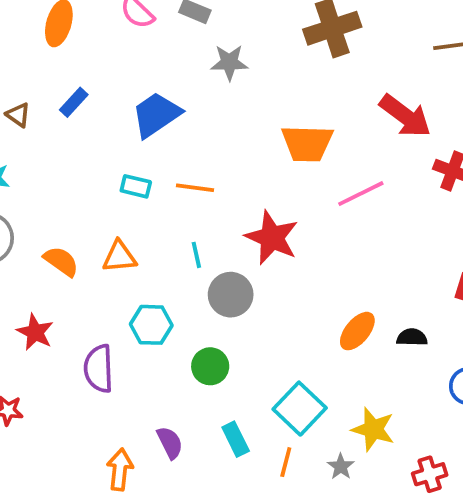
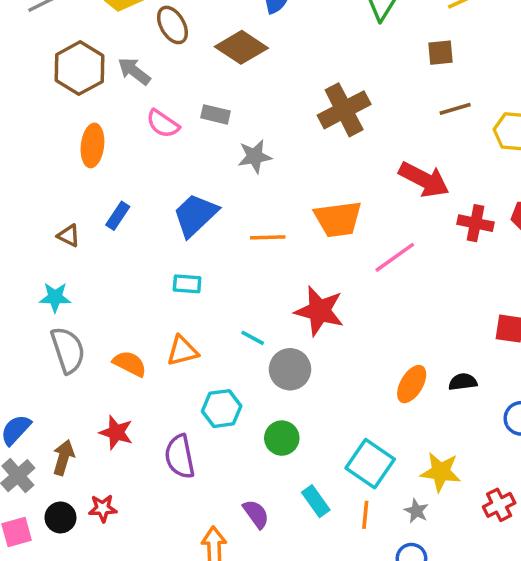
orange line: (195, 188) -> (268, 237), moved
cyan line: (196, 255) -> (253, 338), turned -40

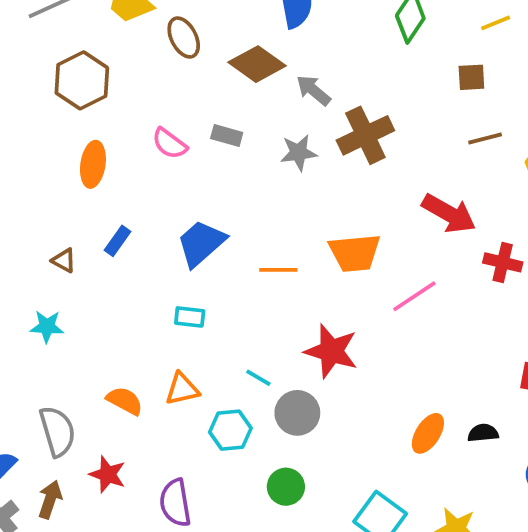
gray arrow: (134, 71) -> (313, 90), moved
gray star: (255, 156) -> (298, 153), moved
gray semicircle: (68, 350) -> (57, 431), moved
cyan hexagon: (222, 409) -> (230, 430), moved

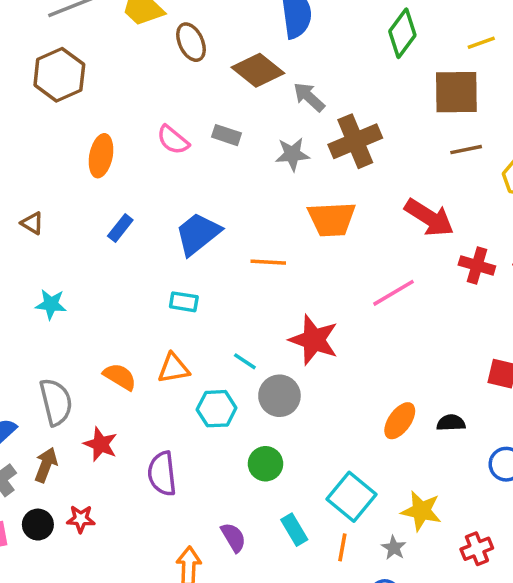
brown square: (471, 77) -> (456, 92), size x1.8
brown hexagon: (82, 80) -> (59, 75), moved
orange trapezoid: (355, 253) -> (332, 219), moved
brown triangle: (64, 260) -> (32, 223), moved

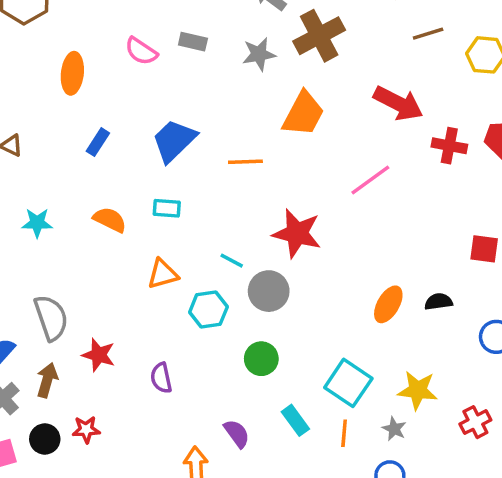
orange trapezoid: (332, 219) -> (303, 114), turned -54
orange semicircle: (120, 377) -> (110, 220), moved
purple semicircle: (162, 474) -> (161, 378), size x0.7

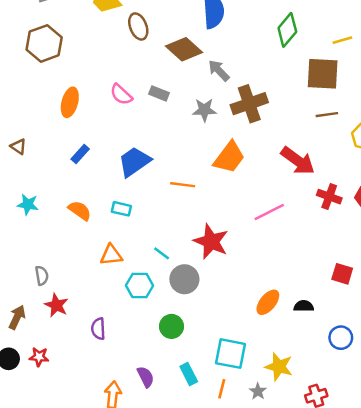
gray semicircle: (51, 318) -> (42, 276), moved, size x0.6
cyan square: (348, 383) -> (230, 354), turned -32

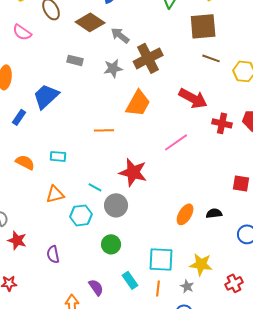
pink semicircle: (121, 94) -> (22, 32), moved
brown line: (327, 115) -> (211, 58), turned 36
blue trapezoid: (134, 162) -> (46, 96), moved

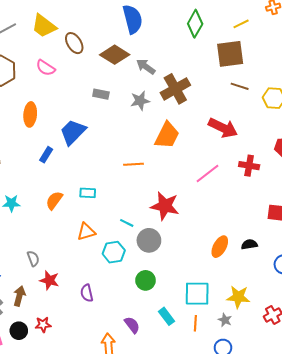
red cross: (222, 123) -> (249, 166), moved
orange semicircle: (25, 162) -> (54, 200), turned -78

